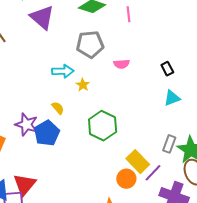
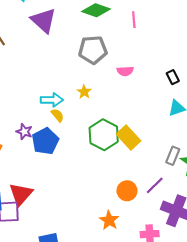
cyan arrow: (63, 71) -> (52, 100), moved
purple star: (26, 124) -> (24, 132), size x0.7
yellow rectangle: (138, 162) -> (129, 137), moved

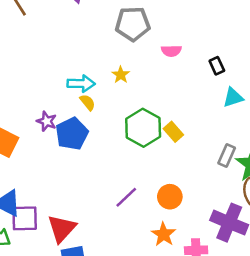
black rectangle: (173, 77) -> (217, 66), moved
yellow rectangle: (129, 137) -> (173, 132), size x0.7
purple line: (155, 185) -> (126, 197), moved
red triangle: (21, 194) -> (62, 228), moved
orange star: (109, 220) -> (164, 234), moved

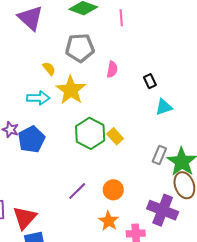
pink semicircle: (171, 51) -> (112, 69), turned -77
yellow star: (121, 75) -> (71, 90), size x2.0
yellow semicircle: (88, 102) -> (49, 69), moved

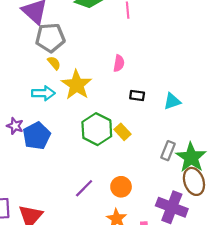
gray pentagon: (80, 48) -> (50, 38), moved
black rectangle: (150, 81) -> (137, 96), moved, turned -56

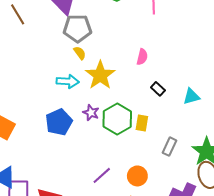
black rectangle: (137, 96) -> (158, 89), turned 32
purple star: (15, 126) -> (91, 113), moved
yellow rectangle: (122, 132) -> (142, 123), turned 49
gray rectangle: (168, 151) -> (170, 147), moved

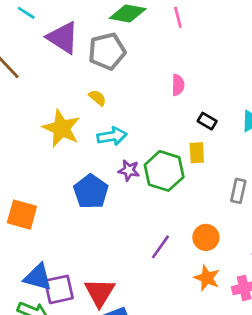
gray pentagon: (77, 28) -> (107, 51), moved
yellow star: (100, 75) -> (61, 128), moved
cyan arrow: (68, 81) -> (112, 136), moved
yellow rectangle: (142, 123) -> (197, 153), moved

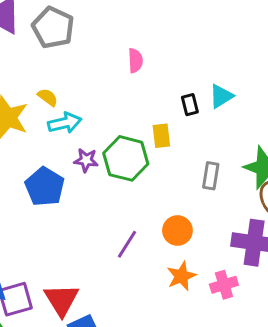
gray pentagon: (107, 51) -> (53, 28), turned -30
yellow semicircle: (98, 98) -> (48, 97), moved
black rectangle: (207, 121) -> (190, 105), moved, turned 48
orange star: (207, 278) -> (181, 276), turned 30

